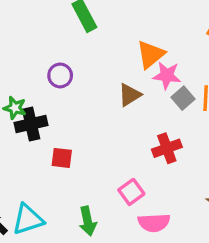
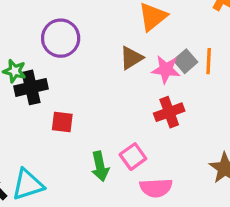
purple circle: (60, 75) -> (61, 38), size x1.5
pink star: (167, 75) -> (166, 69), moved
green arrow: (88, 221) -> (100, 166), moved

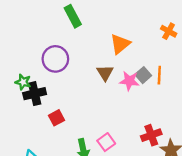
brown triangle: (131, 58) -> (105, 73), turned -30
red cross: (169, 112) -> (151, 135), moved
red square: (62, 122) -> (57, 118), turned -35

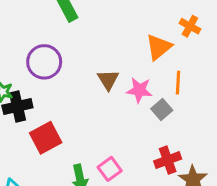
orange triangle: (120, 44) -> (159, 47), moved
gray square: (143, 75) -> (162, 109), moved
red square: (57, 118) -> (46, 138), size x1.5

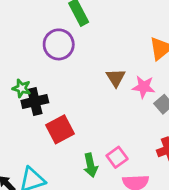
purple circle: (44, 62) -> (59, 44), moved

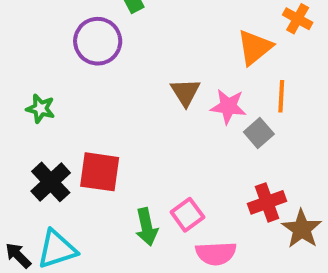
black cross: (35, 102) -> (51, 182), moved, turned -30
red square: (60, 129) -> (100, 172), turned 36

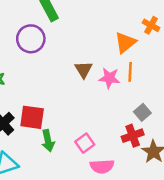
orange line: (281, 96) -> (130, 72), moved
gray square: (259, 133) -> (142, 112), moved
green arrow: (147, 227) -> (48, 141), moved

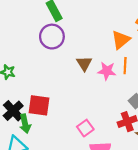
purple circle: (31, 39) -> (52, 37), moved
green arrow: (48, 141) -> (25, 124), moved

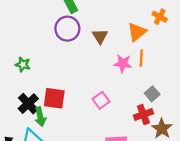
brown triangle: (84, 63) -> (100, 36), moved
pink square: (85, 128) -> (101, 100), moved

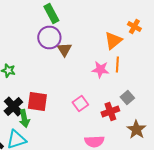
brown triangle: (100, 36) -> (64, 50), moved
red cross: (143, 114) -> (110, 112), moved

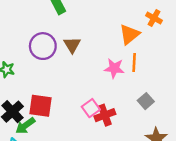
purple circle: (49, 38) -> (43, 46), moved
red cross: (110, 112) -> (105, 115), moved
green arrow: (24, 118) -> (25, 126), turned 66

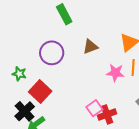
brown triangle: (72, 45) -> (90, 47), moved, turned 42
red square: (40, 106) -> (40, 92), moved, turned 35

